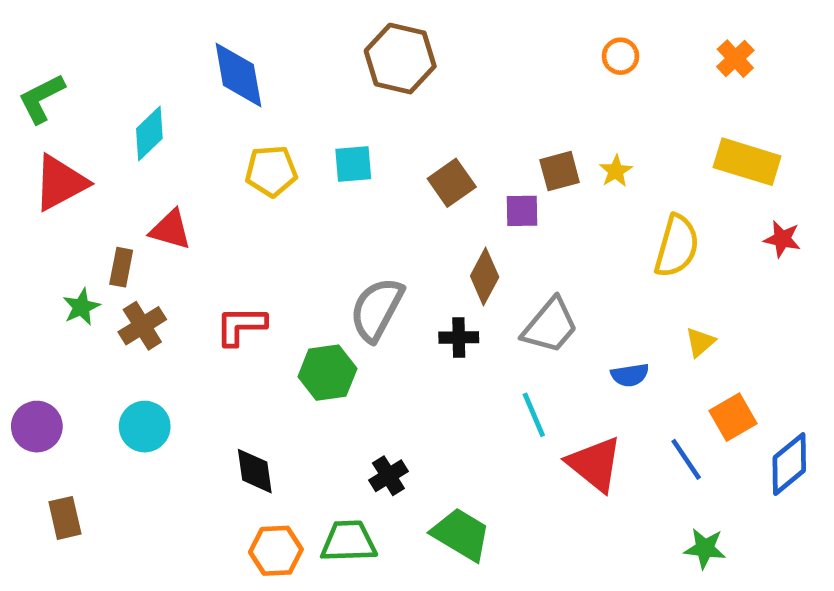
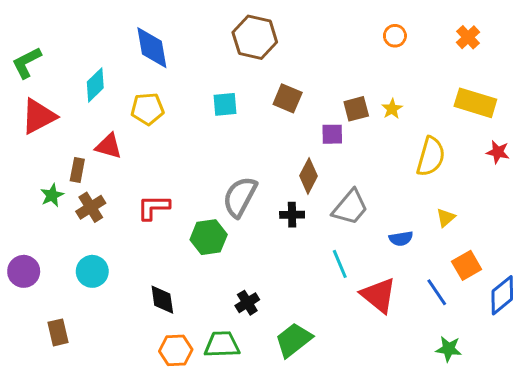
yellow pentagon: (271, 171) -> (147, 109), moved
brown square: (452, 183) -> (288, 98), moved, turned -32
brown rectangle: (65, 518) -> (58, 332), moved
green trapezoid: (461, 534) -> (294, 340), turned -69

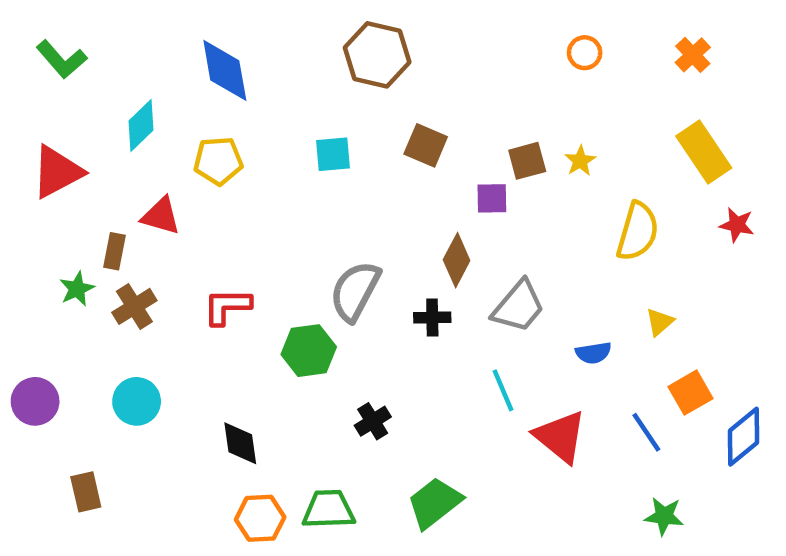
green L-shape: (27, 63) -> (62, 59), moved, turned -104
yellow rectangle: (475, 103) -> (704, 152), turned 39
black cross: (247, 303) -> (373, 421), moved

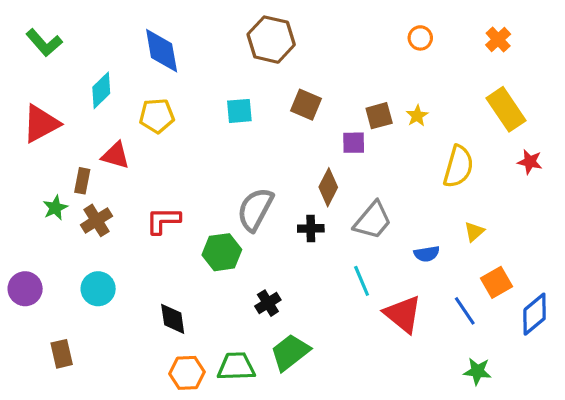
green trapezoid: (435, 503) -> (290, 352), moved

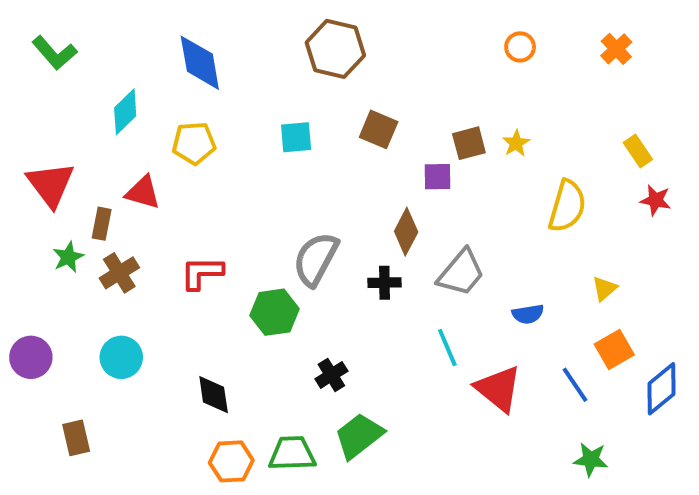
yellow rectangle: (506, 109) -> (638, 151), moved, size x0.6
red triangle: (41, 124) -> (51, 184), moved, turned -39
yellow triangle: (474, 232) -> (604, 289), moved

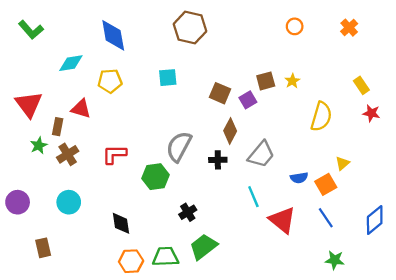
cyan diamond: (125, 112) -> (71, 63), turned 35
brown square: (379, 129) -> (220, 93), moved
purple square: (438, 177) -> (248, 100), turned -30
orange square: (614, 349) -> (326, 184), moved

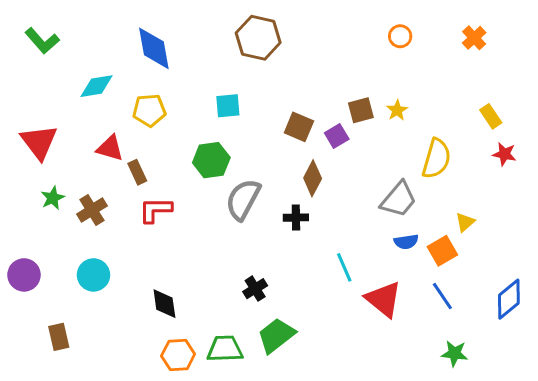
brown rectangle: (58, 127) -> (137, 172), moved, turned -36
gray trapezoid: (261, 154) -> (399, 199), moved
green hexagon: (156, 177) -> (211, 160), moved

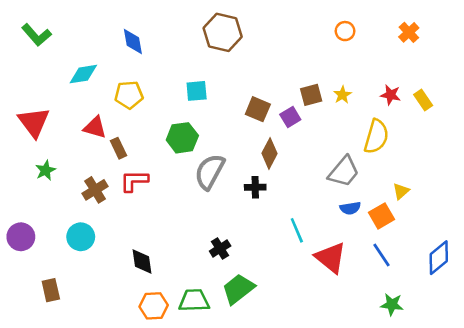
blue diamond: (154, 48) -> (133, 41), size x0.7
red star: (504, 154) -> (391, 95), moved
brown cross: (92, 210) -> (95, 190), moved

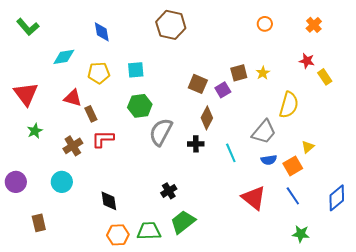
cyan square: (197, 91) -> (136, 70), moved
red star: (391, 95) -> (307, 61), moved
cyan line: (297, 230) -> (231, 153), moved

